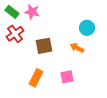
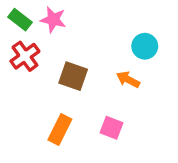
brown square: (44, 46) -> (73, 76), turned 30
pink square: (67, 77) -> (111, 128), turned 32

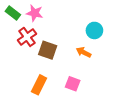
red cross: (25, 56) -> (27, 37), moved

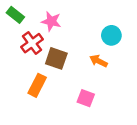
pink star: (35, 13) -> (51, 21), moved
orange rectangle: (39, 85) -> (37, 85), moved

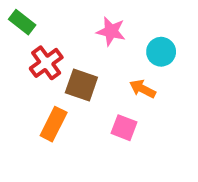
pink star: (51, 21) -> (111, 31), moved
pink square: (86, 98) -> (124, 128), moved

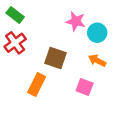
cyan circle: (161, 52) -> (97, 33), moved
red cross: (46, 63) -> (15, 43), moved

